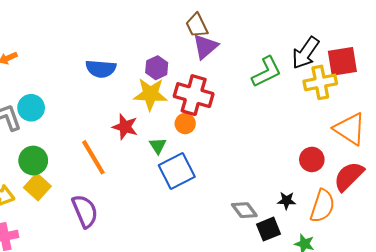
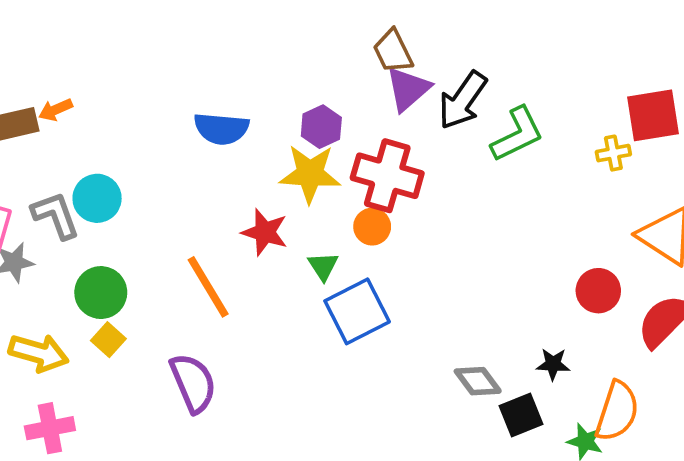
black arrow: (306, 53) -> (463, 100), moved
yellow cross: (320, 82) -> (613, 153), size x0.6
yellow square: (37, 187) -> (108, 340), size x0.7
orange semicircle: (322, 206) -> (617, 411), moved

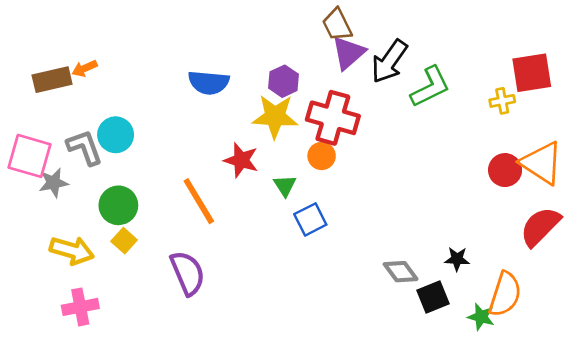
red circle: (598, 291) -> (505, 170), moved
blue square: (357, 311) -> (310, 219), size x0.7

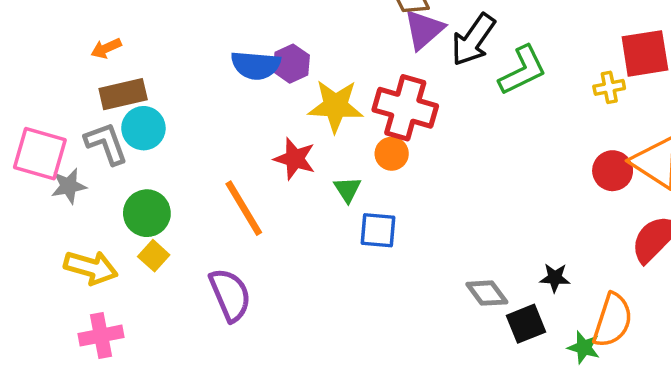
brown rectangle: (52, 80) -> (123, 94), moved
purple hexagon: (283, 81) -> (291, 64), moved
blue square: (310, 219) -> (378, 230), turned 32

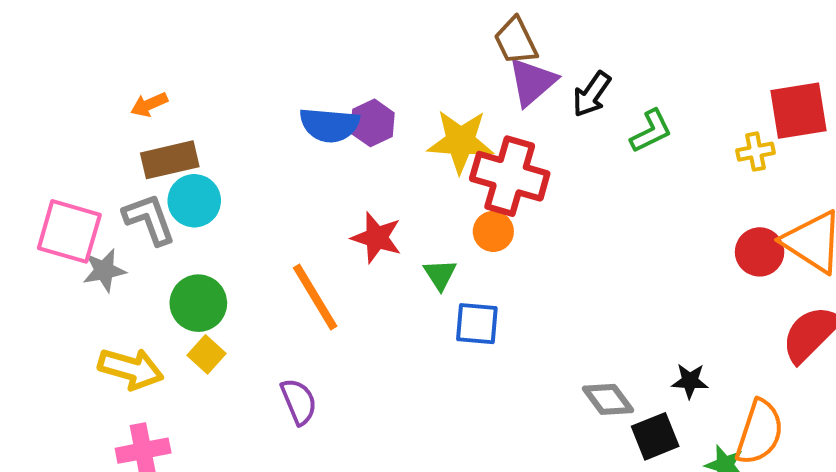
black arrow: (473, 40) -> (592, 94), size x0.7
green L-shape: (523, 70) -> (651, 131), size x0.7
yellow star: (336, 106) -> (461, 141), moved
purple semicircle: (230, 295) -> (299, 401), size x0.7

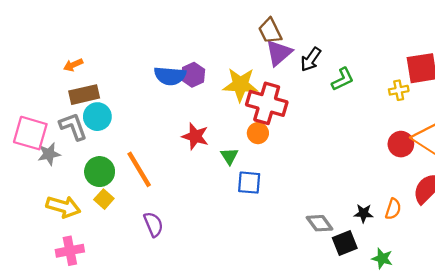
orange line: (315, 297) -> (139, 169), moved
orange semicircle: (760, 432) -> (393, 209), moved, size x0.6

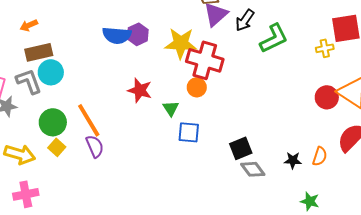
green L-shape: (343, 79) -> (274, 38), size x1.4
purple semicircle: (153, 224) -> (95, 146), moved
black square: (345, 243) -> (241, 148), moved

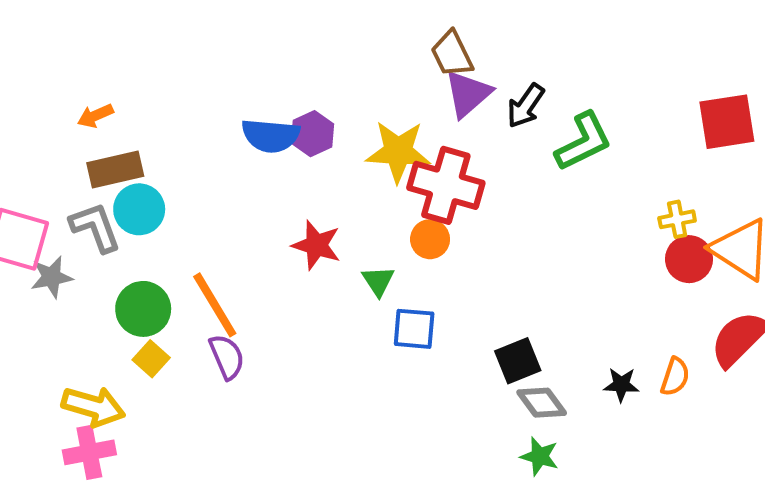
yellow cross: (325, 48) -> (677, 219), moved
yellow arrow: (20, 154) -> (93, 407), moved
green star: (310, 201) -> (540, 456), moved

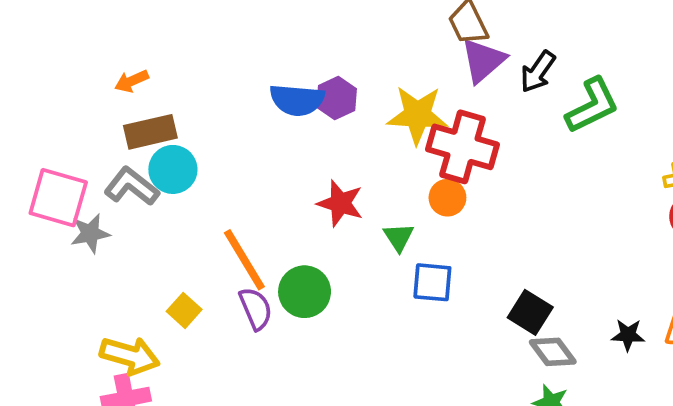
gray L-shape: (95, 227) -> (132, 186), turned -32
green circle: (143, 309) -> (305, 292), moved
black square: (518, 361) -> (530, 312), turned -36

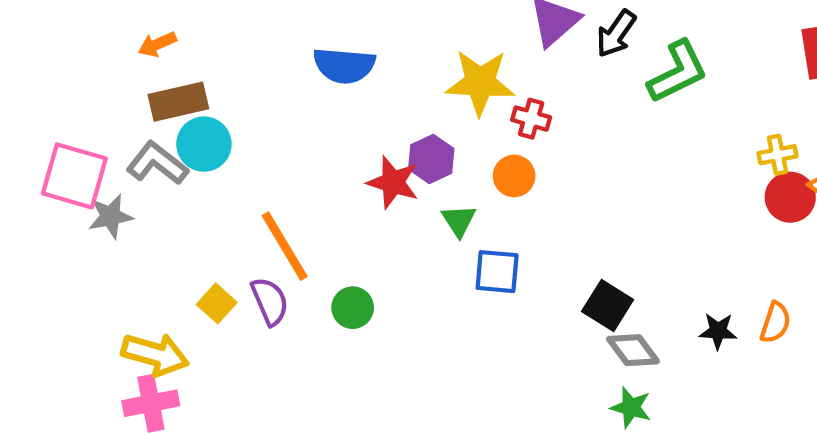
purple hexagon: (337, 98) -> (431, 159), moved
red cross: (462, 147) -> (531, 119), size x0.5
green circle: (305, 292) -> (353, 308), moved, size x0.7
purple semicircle: (256, 309) -> (270, 301), moved

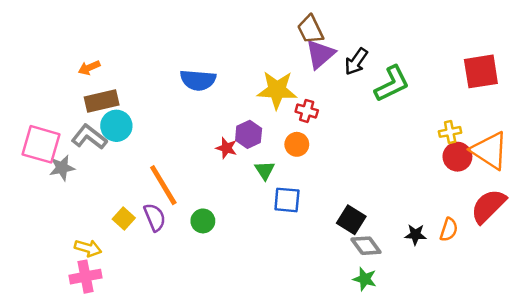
red star: (393, 182) -> (226, 148), size x0.7
yellow arrow: (155, 354) -> (88, 248), size x0.7

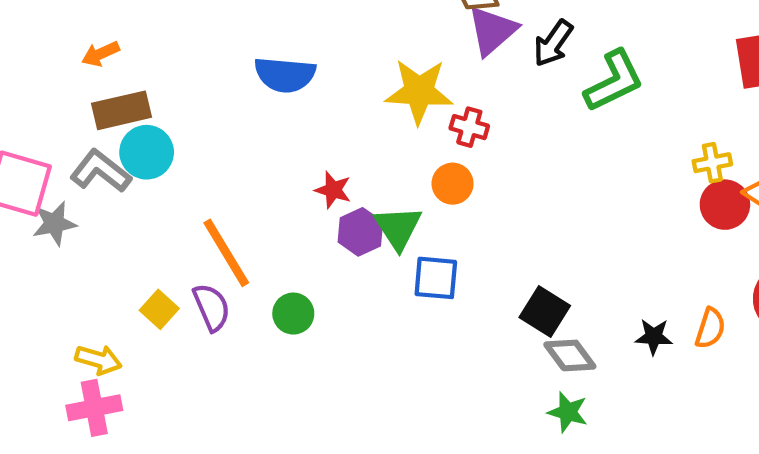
purple hexagon: (249, 134) -> (360, 232), moved
green triangle: (265, 170) -> (398, 228), size x1.4

